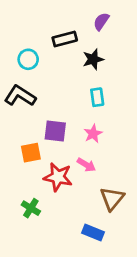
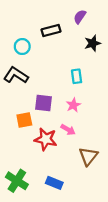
black star: (93, 59) -> (93, 43), moved
green cross: (31, 208) -> (17, 181), moved, size x1.5
blue rectangle: (93, 232) -> (54, 183), moved

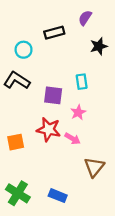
purple square: (44, 103) -> (53, 95), moved
orange square: (24, 120) -> (16, 142), moved
red star: (46, 139) -> (49, 129), moved

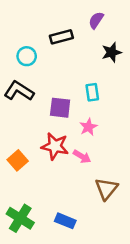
orange square: (16, 142) -> (18, 160), turned -30

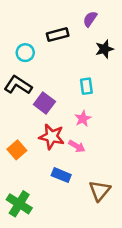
purple square: (60, 108) -> (44, 103), moved, turned 30
brown triangle: (106, 189) -> (100, 191), moved
blue rectangle: (65, 221) -> (61, 175), moved

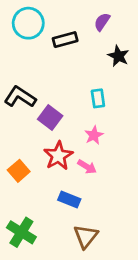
black star: (104, 49) -> (118, 56), turned -30
cyan circle: (25, 53) -> (28, 23), moved, size x1.5
red star: (52, 137) -> (58, 156), turned 30
brown triangle: (100, 191) -> (86, 236), moved

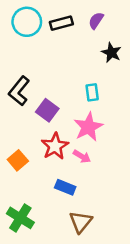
black rectangle: (65, 40) -> (61, 23), moved
black L-shape: (20, 97) -> (19, 91), turned -84
pink star: (94, 135) -> (88, 127), size x1.6

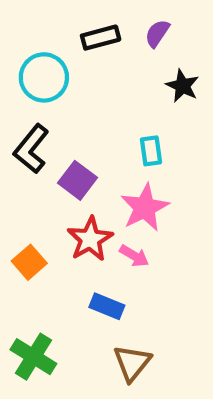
cyan circle: (27, 22) -> (44, 77), moved

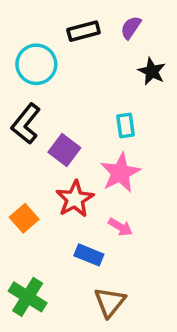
pink arrow: (134, 256) -> (120, 227), moved

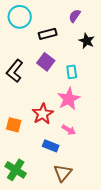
black rectangle: (84, 31) -> (48, 34), moved
cyan circle: (36, 64) -> (20, 17), moved
purple square: (64, 150) -> (46, 62), moved
orange square: (24, 218) -> (14, 125), turned -35

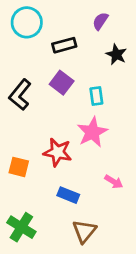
red star: (43, 114) -> (58, 152), turned -30
pink arrow: (69, 130) -> (114, 182), moved

